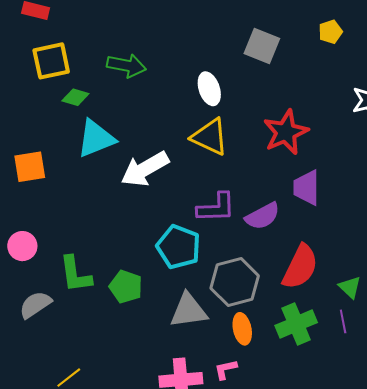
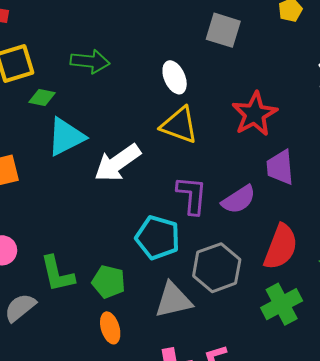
purple L-shape: (216, 208) -> (192, 195), turned -78
orange ellipse: (242, 329) -> (110, 328), moved

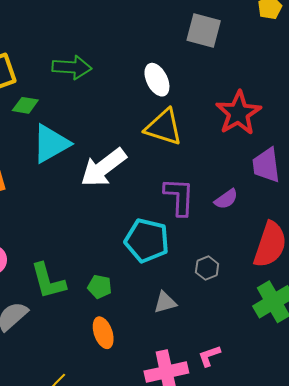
purple semicircle: (239, 200) -> (226, 199), size x0.7
gray hexagon: (217, 268) -> (207, 268), size x0.5
green pentagon: (109, 282) -> (100, 287), size x0.7
gray triangle: (173, 300) -> (165, 302), size x0.6

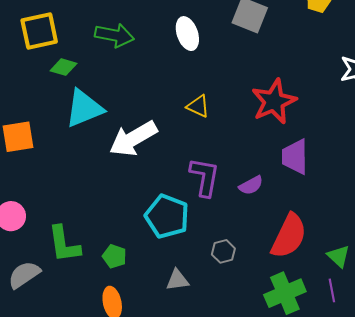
white ellipse: (157, 80) -> (187, 34), moved
yellow triangle: (164, 127) -> (198, 106), size x0.6

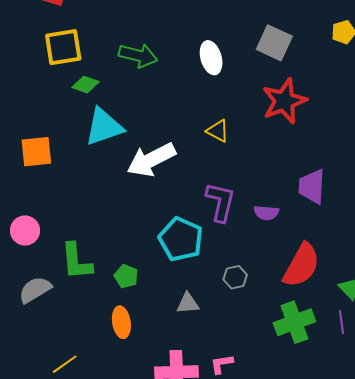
red star: (274, 101) -> (284, 101), moved
purple semicircle: (251, 185) -> (266, 213), turned 30

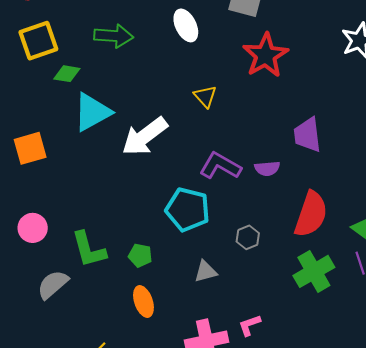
yellow triangle: (218, 131) -> (205, 96), turned 30
purple L-shape: (221, 202) -> (220, 166), turned -63

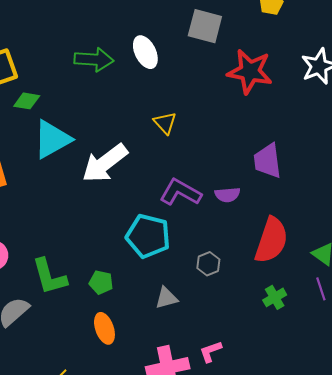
green arrow: (114, 36) -> (94, 60), moved
red star: (265, 55) -> (250, 71), moved, turned -30
green cross: (314, 271) -> (275, 297), size x0.6

